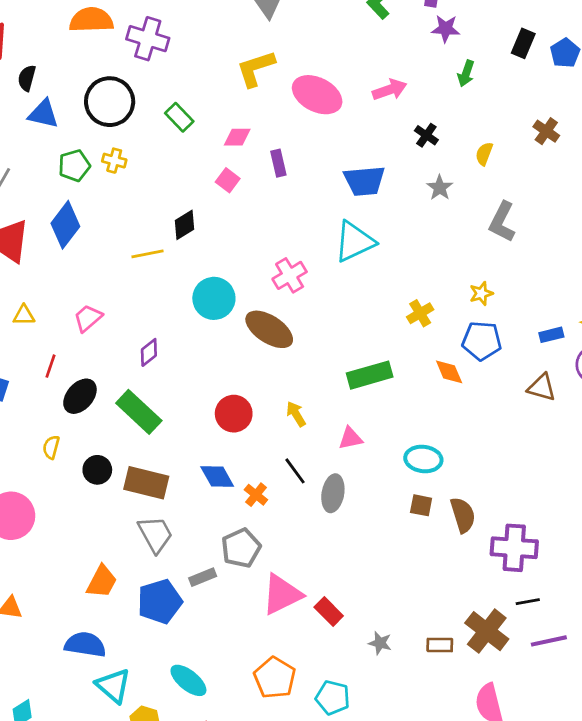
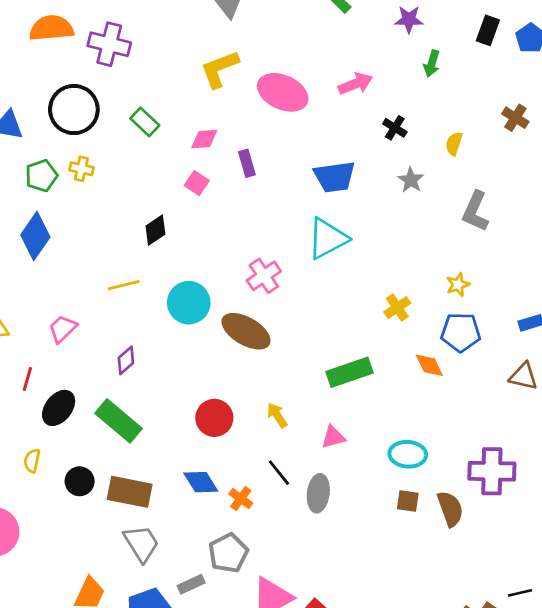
yellow line: (147, 254) -> (124, 285), moved
purple cross: (514, 548) -> (492, 471), moved

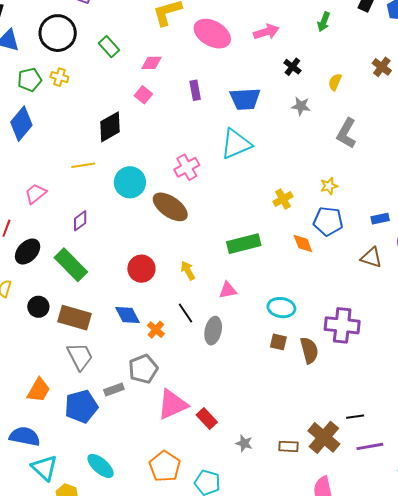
purple rectangle: (247, 163) -> (195, 90), moved
gray star: (411, 180) -> (301, 106), turned -30
black diamond: (155, 230) -> (110, 127), size x1.4

